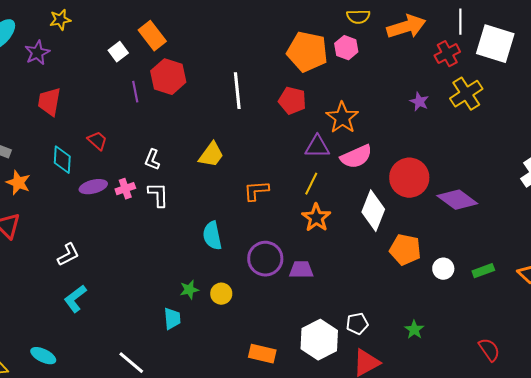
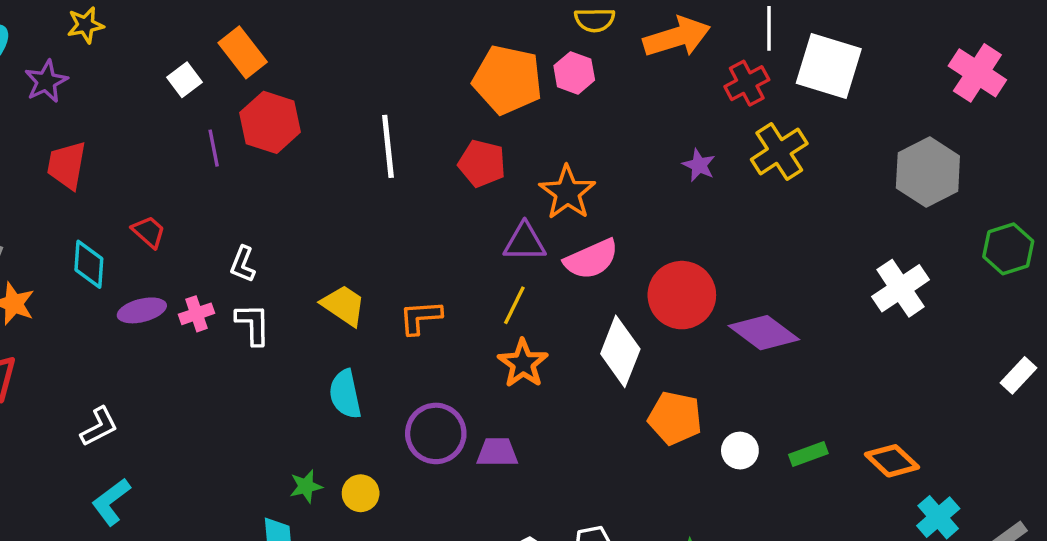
yellow trapezoid: (211, 155) -> (343, 305), moved, turned -92

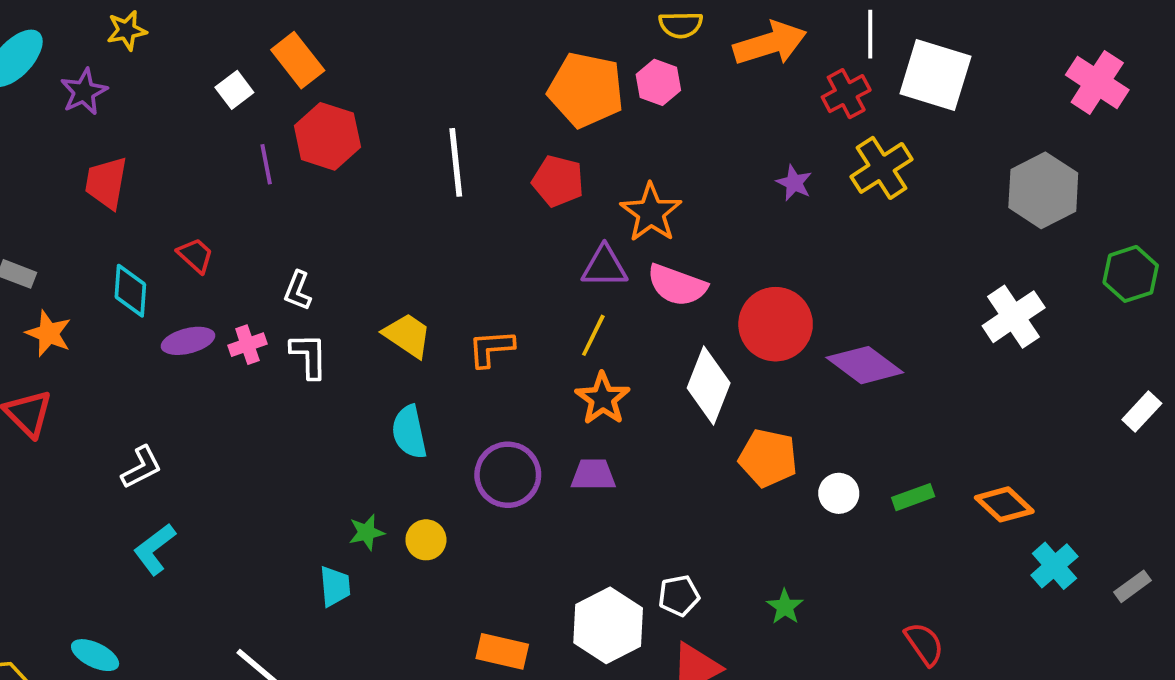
pink semicircle: (591, 259) -> (677, 285), turned 44
purple trapezoid: (497, 452) -> (593, 475), moved

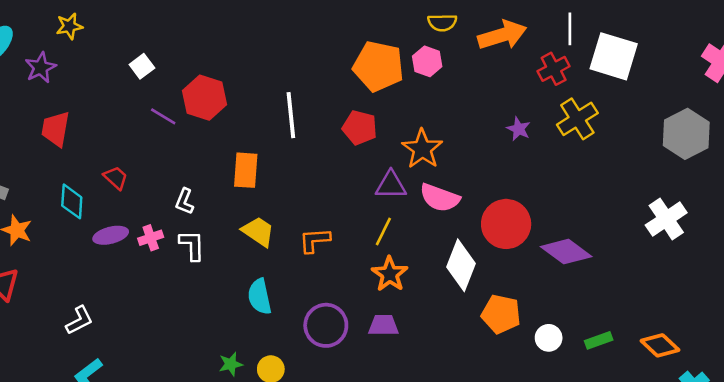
orange rectangle: (298, 60) -> (246, 170), moved, turned 42
purple line: (266, 164) -> (163, 116), turned -48

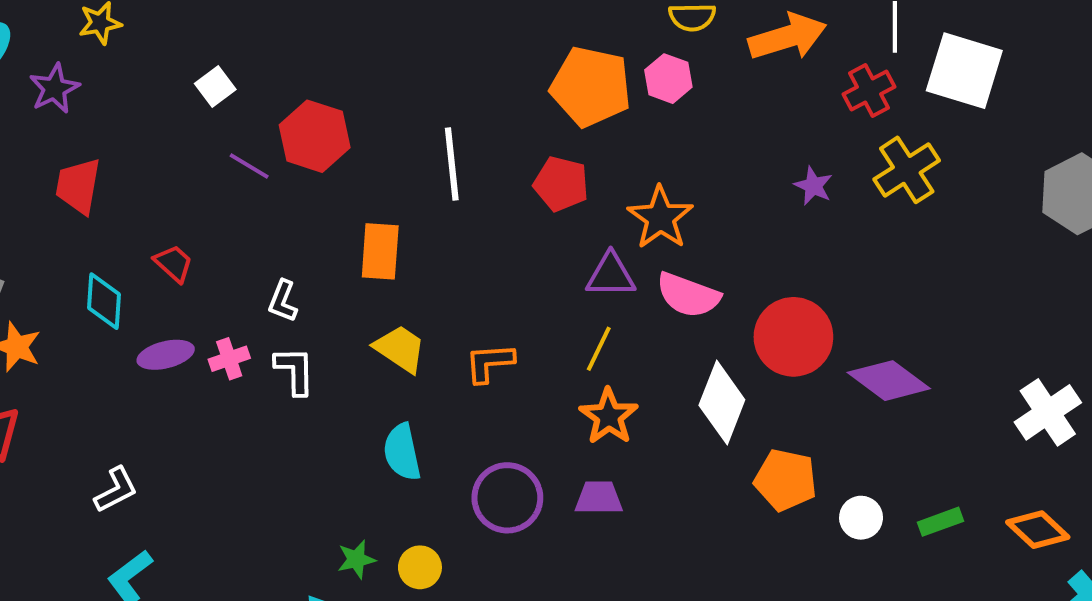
white cross: (666, 219) -> (1048, 412), moved

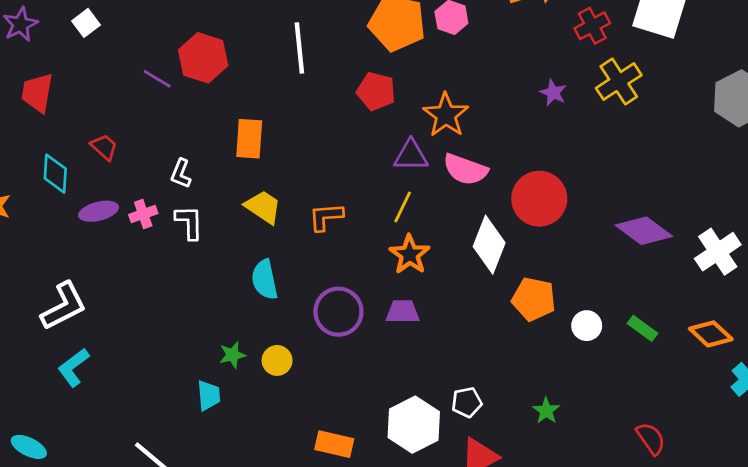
white square: (215, 87) -> (86, 23), moved
white line: (452, 164) -> (299, 48), moved
purple diamond: (889, 381) -> (644, 231), moved
white L-shape: (116, 490) -> (64, 306), size x1.5
green rectangle: (940, 522) -> (642, 328), turned 56

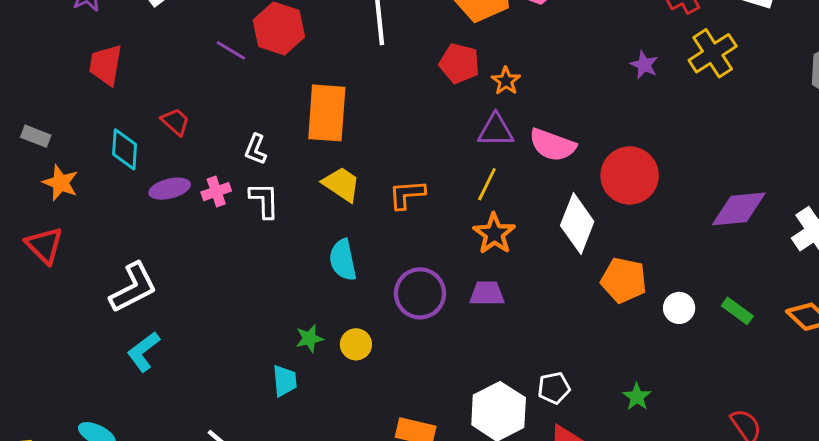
orange star: (446, 115) -> (506, 81), moved, size x0.6
orange rectangle: (249, 139) -> (327, 113), size x1.4
purple diamond: (644, 231) -> (739, 209), turned -42

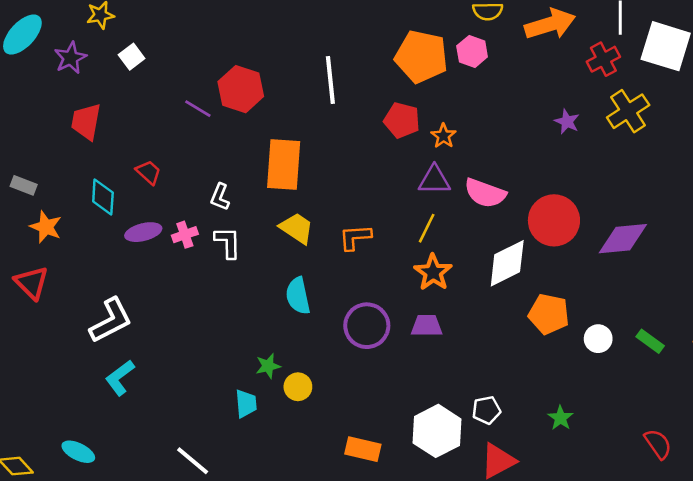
purple diamond: (739, 209) -> (623, 239), moved
white diamond: (577, 224) -> (507, 263), turned 42
yellow circle: (356, 344) -> (298, 387), moved

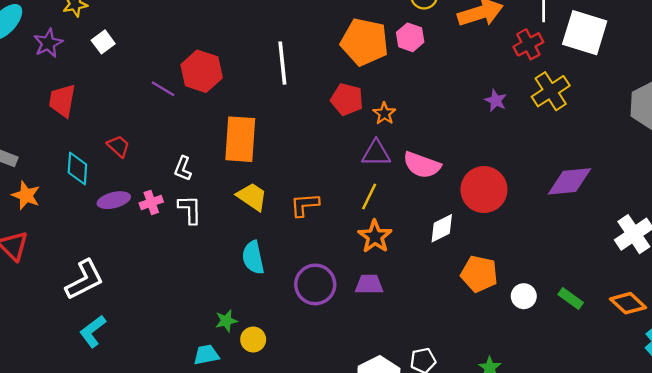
purple diamond: (623, 239) -> (569, 181), moved
white diamond: (507, 263) -> (442, 228), size x0.7
cyan trapezoid: (246, 404) -> (206, 355), turned -96

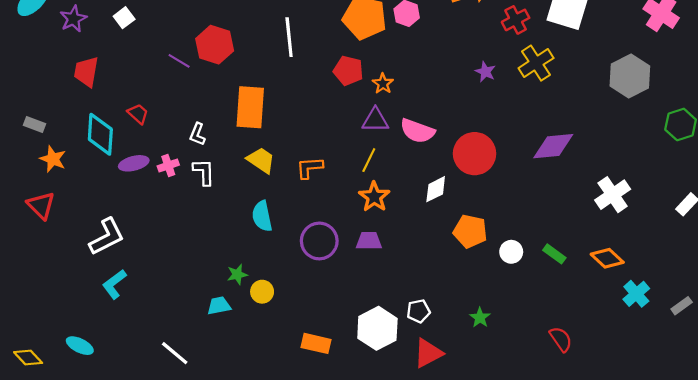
cyan diamond: (77, 168) -> (100, 134), size x1.4

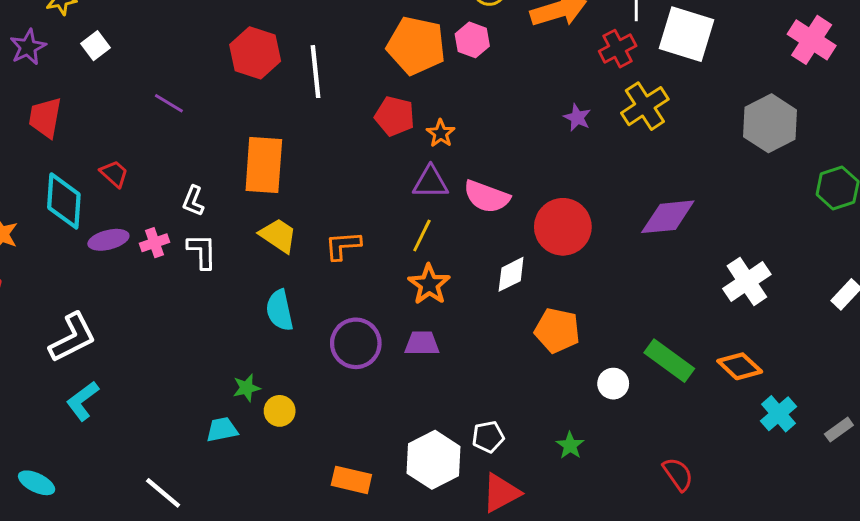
red hexagon: (215, 45) -> (255, 53), moved
white circle: (511, 252) -> (613, 384), moved
green rectangle: (554, 254) -> (669, 361), size x1.6

